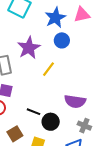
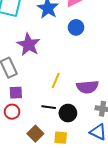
blue circle: (62, 40) -> (76, 27), moved
yellow line: (49, 69) -> (56, 80), moved

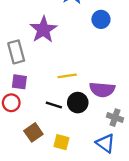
yellow line: (56, 80) -> (67, 76), turned 49
black circle: (68, 113) -> (78, 103), moved

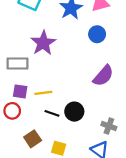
gray rectangle: (16, 52) -> (17, 63), turned -75
yellow line: (67, 76) -> (43, 93), moved
purple semicircle: (102, 90) -> (103, 76), moved, turned -55

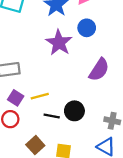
purple star: (43, 43) -> (59, 43), moved
purple square: (20, 91) -> (16, 98), turned 32

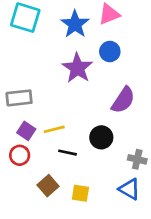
black circle: (74, 111) -> (101, 137), moved

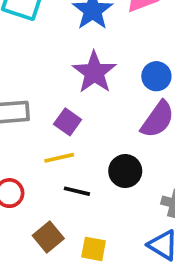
blue circle: (110, 52) -> (156, 76), moved
purple square: (26, 131) -> (68, 122), moved

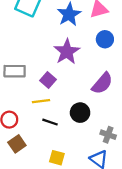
blue circle: (156, 76) -> (105, 39), moved
brown square: (48, 237) -> (17, 144), moved

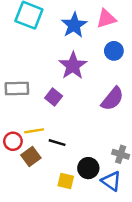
yellow line: (41, 101) -> (34, 131), moved
black circle: (80, 113) -> (88, 168), moved
brown square: (17, 144) -> (31, 157), moved

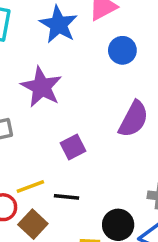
purple star: (73, 66) -> (41, 87), moved
purple square: (54, 97) -> (73, 147), moved, turned 35

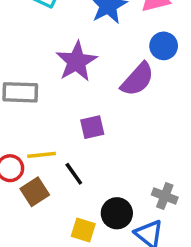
purple semicircle: (134, 119) -> (137, 79), moved
black line: (67, 197) -> (74, 174), turned 35

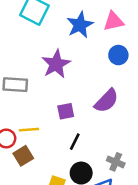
purple semicircle: (137, 79) -> (106, 101), moved
black line: (74, 174) -> (75, 142), moved, turned 60

